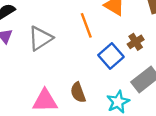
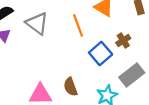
gray triangle: (40, 38) -> (37, 23), moved, turned -50

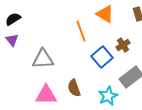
gray triangle: (37, 23) -> (43, 59), moved, turned -40

